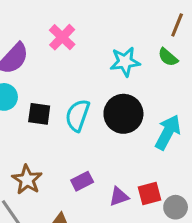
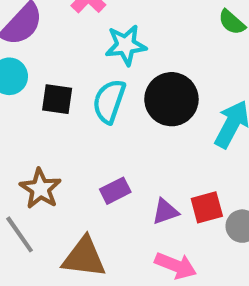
cyan star: (125, 62) -> (126, 45), moved

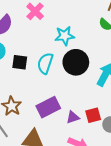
cyan star: (126, 45) -> (65, 36), moved
purple rectangle: (115, 191) -> (48, 107), size x1.6

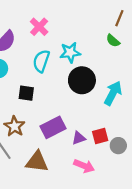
black square: (20, 62) -> (26, 93), moved
cyan semicircle: (45, 63) -> (41, 61), moved

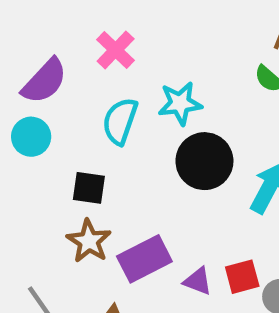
brown star: (14, 126) -> (89, 241), moved
purple triangle: (79, 138) -> (198, 281), turned 40

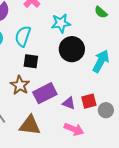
cyan semicircle: (120, 121) -> (23, 36), moved
black square: (89, 188) -> (31, 61), moved

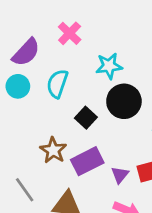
black square: (31, 61) -> (86, 118), moved, turned 35
purple triangle: (69, 103) -> (120, 175), turned 48

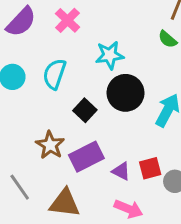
purple semicircle: (26, 52) -> (21, 22), moved
purple triangle: (120, 175) -> (121, 171), turned -42

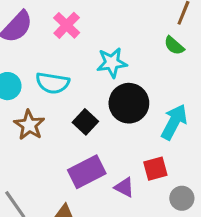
cyan semicircle: (54, 74) -> (53, 83), turned -100
brown star: (50, 145) -> (29, 125), moved
red square: (150, 168) -> (155, 169), moved

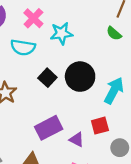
cyan star: (112, 63) -> (61, 33), moved
cyan semicircle: (53, 83) -> (23, 47), moved
black square: (85, 122) -> (47, 78), moved

